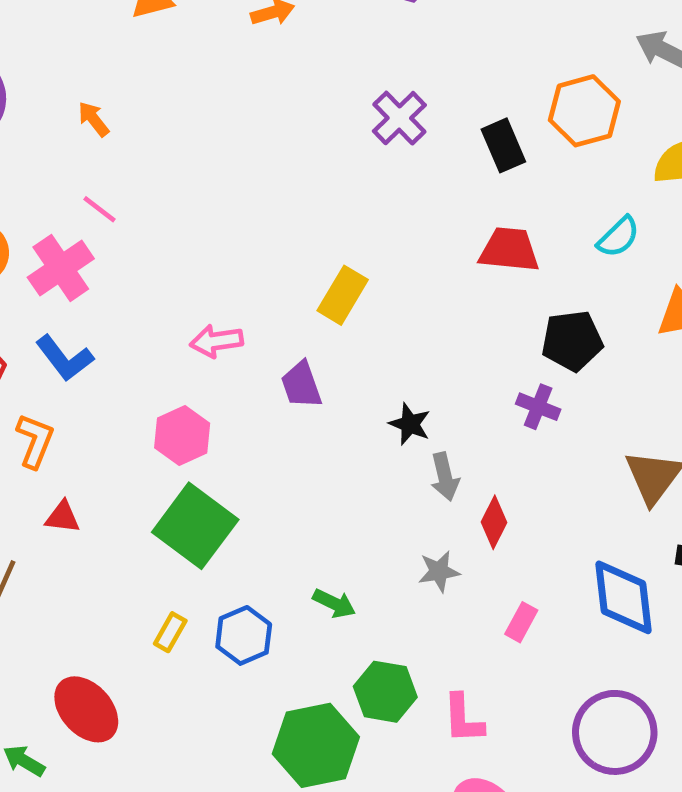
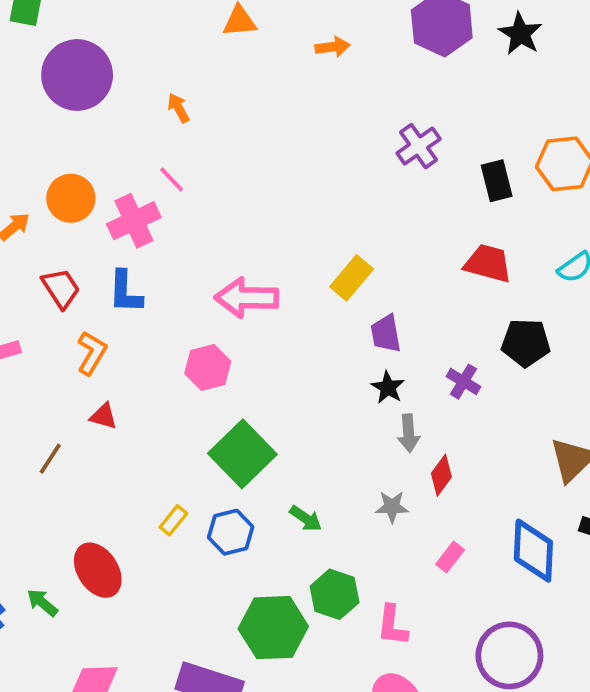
pink arrow: (216, 341) -> (247, 298), size x1.5
blue L-shape: (64, 358) -> (125, 292), turned 30
purple trapezoid: (301, 385) -> (386, 334), moved
purple cross: (538, 407) -> (463, 382), moved
green square: (195, 526) -> (242, 454), moved

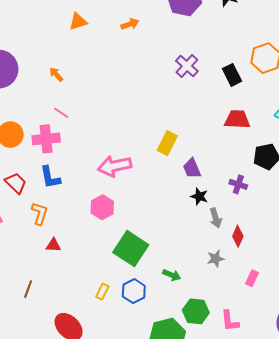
pink cross: (134, 221) -> (46, 139), turned 32
brown line: (50, 459) -> (28, 289), moved

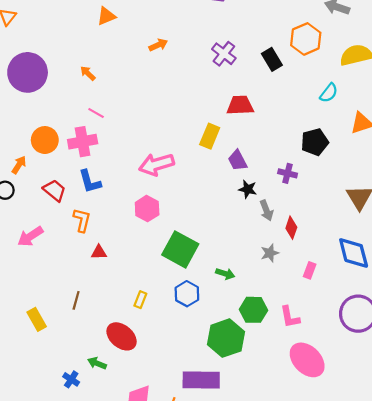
orange arrow: (130, 24) -> (158, 45), moved
red trapezoid: (237, 119) -> (240, 105), moved
yellow rectangle: (102, 292) -> (140, 300), moved

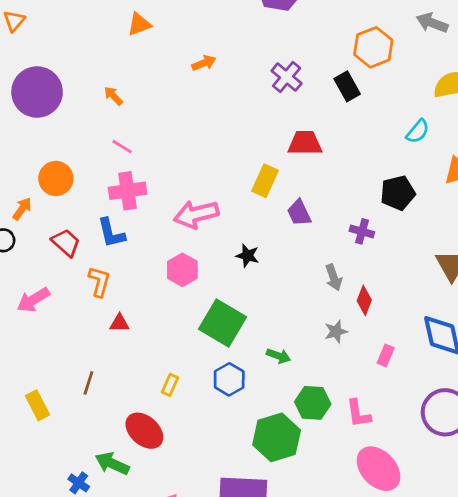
orange hexagon: (306, 39) -> (373, 47), moved
pink cross: (83, 142) -> (128, 191), moved
black star: (248, 189) -> (248, 256), moved
green arrow: (97, 363) -> (112, 464), size x1.4

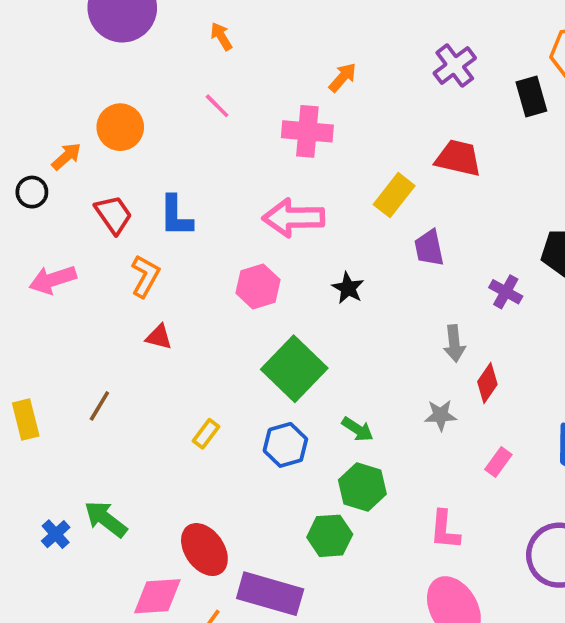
orange arrow: (204, 63) -> (343, 77), moved, turned -40
pink cross: (128, 191) -> (307, 131), moved
green hexagon: (313, 403) -> (362, 487), moved
red ellipse: (144, 431) -> (204, 550), moved
green hexagon: (277, 437) -> (330, 536), size x0.7

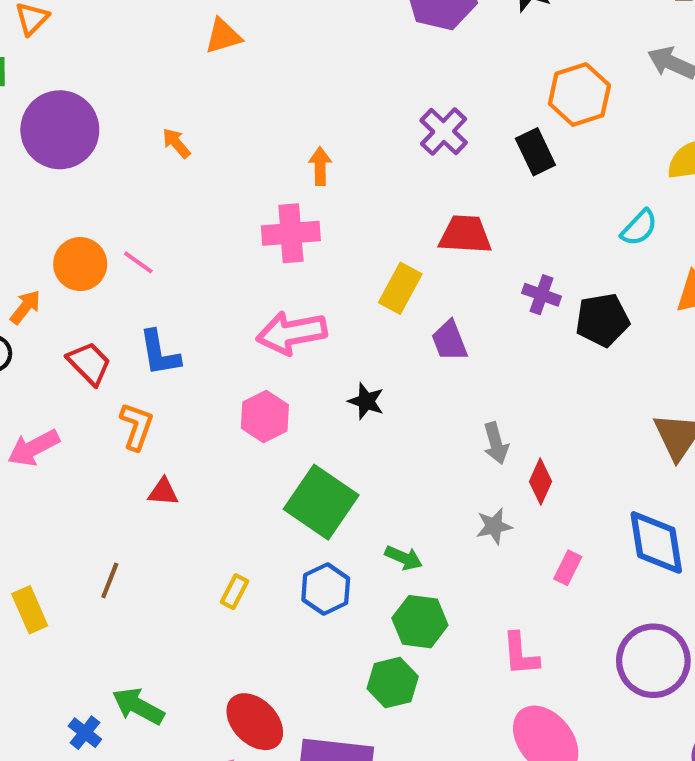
orange arrow: (343, 77) -> (320, 166), turned -32
pink line: (217, 106) -> (138, 262), moved
purple cross: (506, 292) -> (542, 295), moved

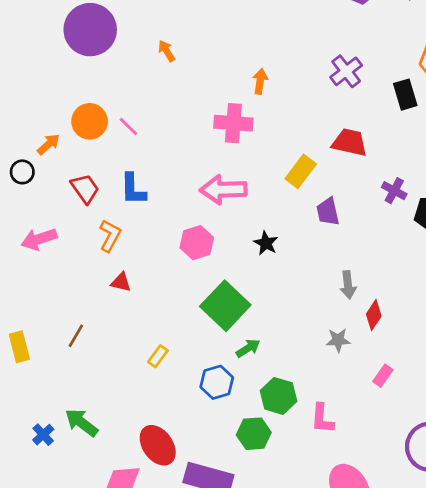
green arrow: (404, 558) -> (248, 348), moved, turned -65
blue hexagon: (326, 589) -> (217, 382), moved
pink L-shape: (520, 654) -> (322, 419), moved

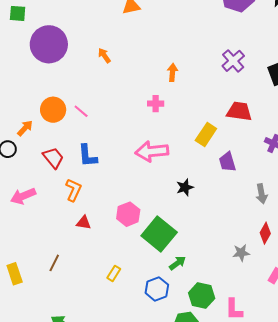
pink cross: (233, 123) -> (156, 104), size x0.6
pink hexagon: (197, 243) -> (128, 214), moved
black star: (266, 243) -> (185, 187), turned 30
gray arrow: (348, 285) -> (262, 194), moved

